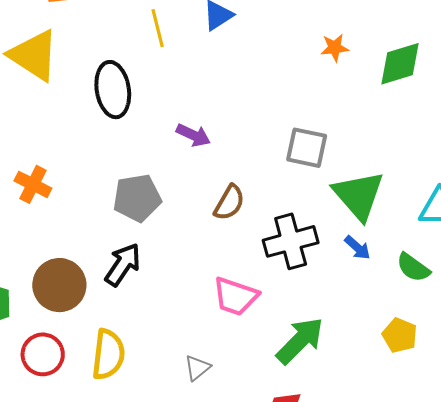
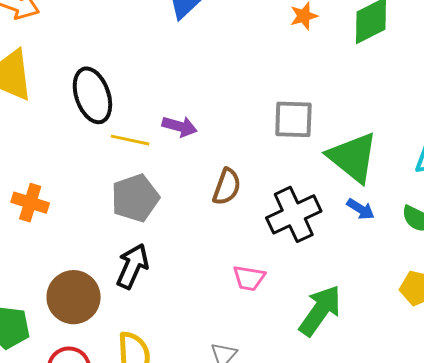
yellow line: (158, 28) -> (130, 140), moved, turned -54
pink trapezoid: (236, 296) -> (249, 278), size x0.7

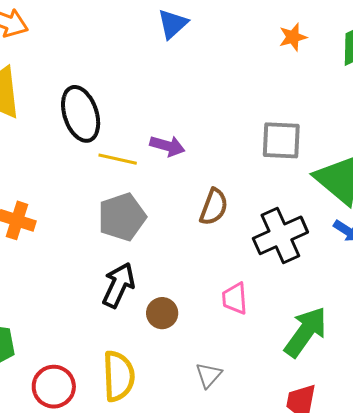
pink trapezoid: (249, 278) -> (235, 298), turned 76
brown circle: (74, 297) -> (162, 313), moved, size x0.6

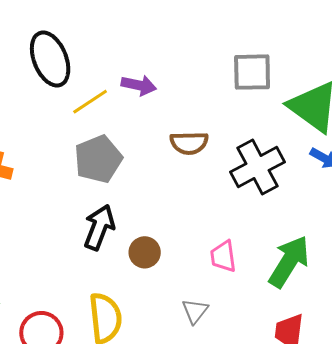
yellow line: (118, 159) -> (90, 102), turned -42
brown semicircle: (214, 207) -> (189, 143), turned 72
pink trapezoid: (235, 298) -> (223, 256), moved

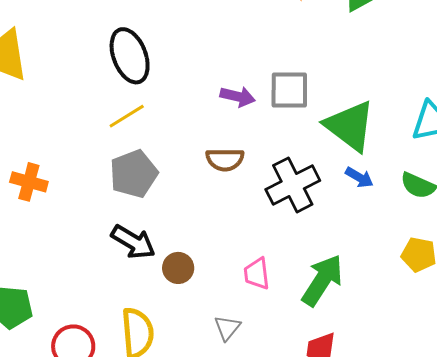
black ellipse: (50, 59) -> (130, 56), moved
purple arrow: (139, 85) -> (238, 97), moved
black arrow: (99, 227) -> (133, 242), turned 99

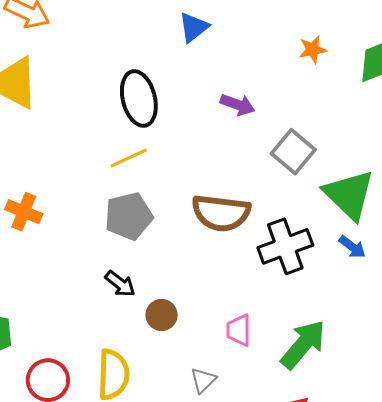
gray square: (289, 90) -> (293, 152), turned 33
purple arrow: (238, 97) -> (238, 105), moved
brown semicircle: (225, 160) -> (221, 213), size x1.5
black arrow: (133, 242) -> (120, 284), size x0.7

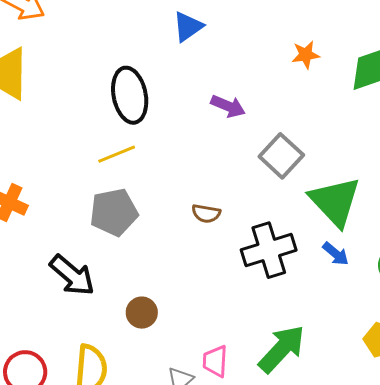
brown semicircle: (221, 213) -> (206, 214), size x0.5
black arrow: (120, 284) -> (72, 275), moved, size x1.5
pink trapezoid: (239, 330) -> (215, 361), moved

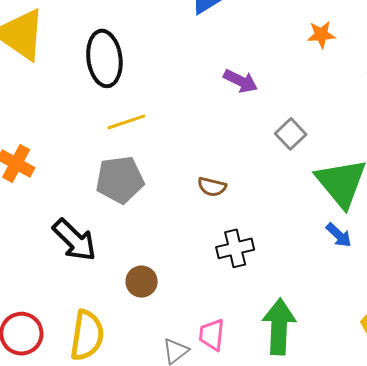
black ellipse: (130, 95) -> (104, 58), moved
gray square: (281, 156) -> (291, 134), size x0.7
black cross: (269, 250) -> (235, 248), moved, size x0.7
green arrow: (282, 349) -> (279, 327), turned -44

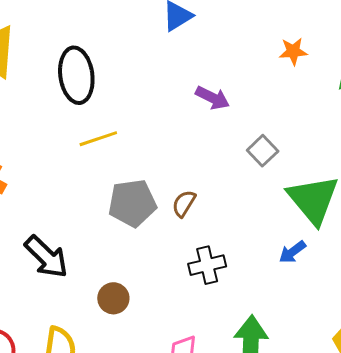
gray pentagon: (120, 180) -> (132, 203), moved
brown semicircle: (212, 187) -> (184, 204), turned 108
blue arrow: (339, 235) -> (292, 252), moved, turned 100

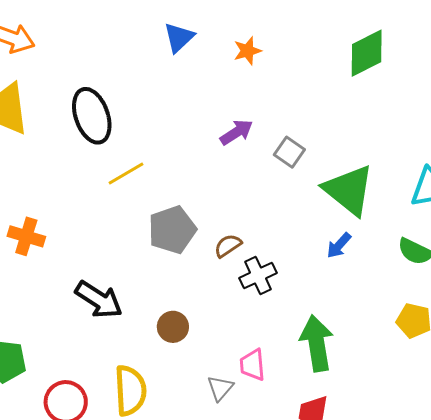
orange star: (293, 51) -> (247, 51), moved
purple arrow: (212, 98) -> (236, 132), moved, turned -48
brown semicircle: (184, 204) -> (228, 246), moved, turned 36

